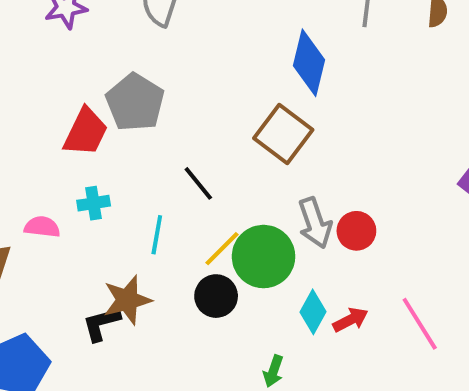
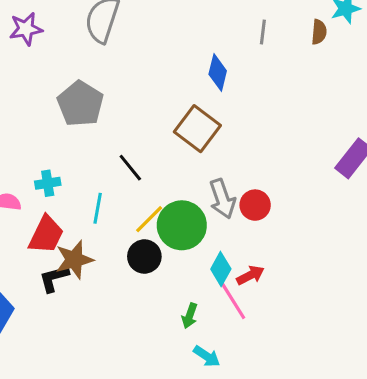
blue diamond: (309, 63) -> (218, 73), size x0.7
red trapezoid: (86, 132) -> (46, 235), moved
pink line: (420, 324) -> (232, 299), moved

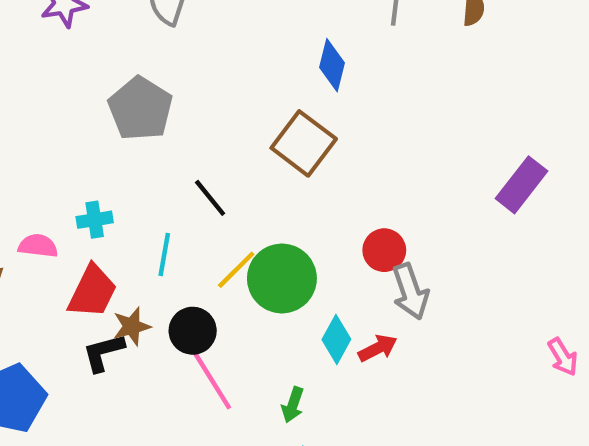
gray arrow: (222, 199) -> (410, 292), moved
black circle: (144, 257) -> (193, 331), moved
brown star: (74, 260) -> (132, 326), size x0.7
pink line: (232, 299) -> (212, 381), moved

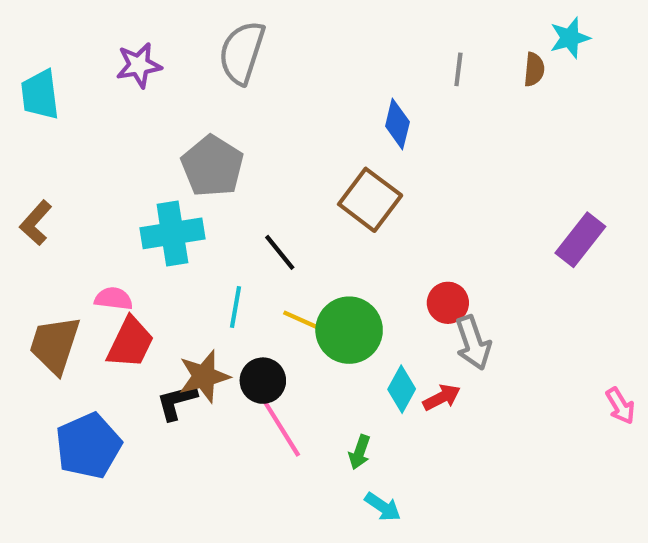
cyan cross: (95, 220) -> (172, 233), moved, size x1.8
yellow line: (236, 270) -> (305, 322), turned 69
red trapezoid: (92, 292) -> (130, 343), moved
brown star: (132, 326) -> (204, 376), size x1.4

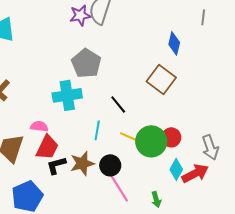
purple star: (139, 65) -> (80, 15), moved
red circle: (448, 303) -> (171, 137), moved
red arrow: (442, 397) -> (195, 173), size x1.5
black L-shape: (177, 402) -> (56, 165), moved
green arrow: (360, 452) -> (156, 199), turned -35

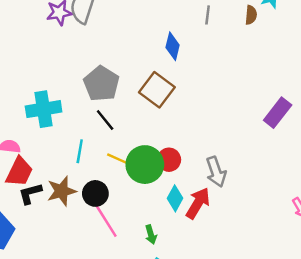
gray pentagon: (86, 63) -> (101, 84), moved
red arrow: (195, 173) -> (198, 203), turned -32

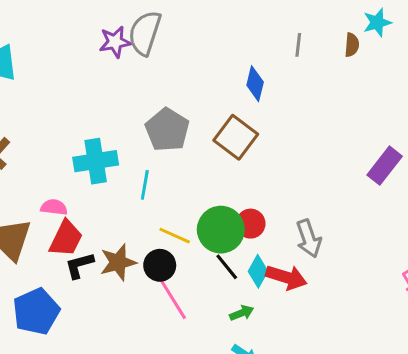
black line: (105, 120) -> (227, 267), moved
cyan line: (80, 151) -> (145, 185), moved
yellow line: (120, 160) -> (175, 236), moved
red arrow: (198, 203) -> (286, 277), turned 76
green arrow: (151, 235) -> (242, 313), moved, turned -96

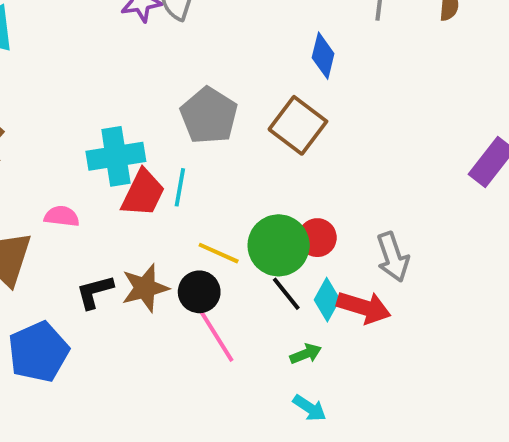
red trapezoid: (66, 239) -> (143, 193), moved

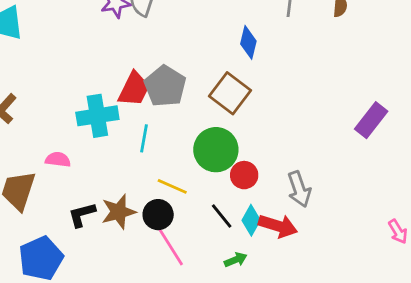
red trapezoid: (143, 193) -> (134, 89), moved
green circle: (279, 245) -> (216, 150), moved

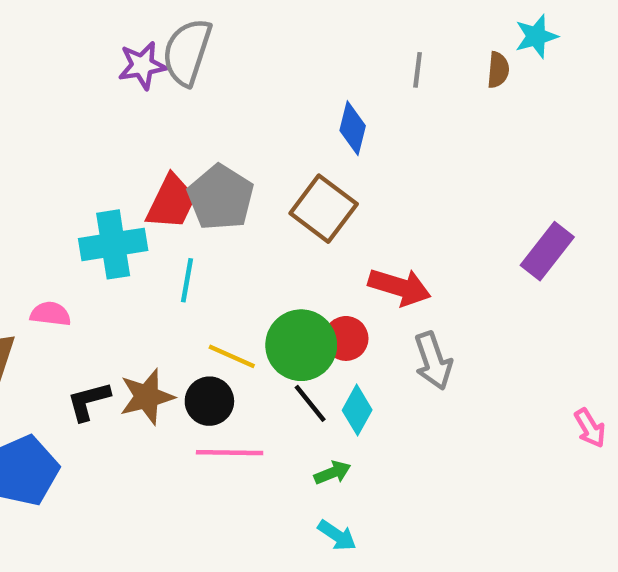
green circle: (216, 150) -> (301, 345), moved
red arrow: (278, 226) -> (400, 287), moved
pink line: (171, 247) -> (230, 453), turned -57

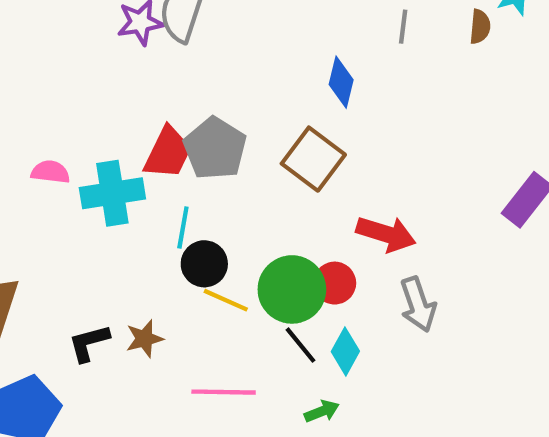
pink semicircle: (50, 314) -> (50, 172), moved
brown star: (147, 397) -> (144, 339), size x0.7
black circle: (209, 401) -> (204, 264), moved

